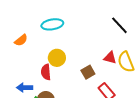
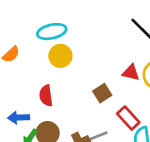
yellow circle: (57, 58) -> (60, 56), moved

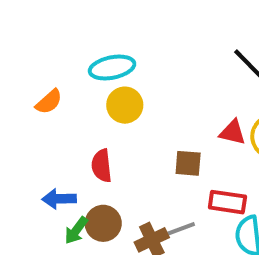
brown square: (102, 93) -> (188, 163), turned 36
red rectangle: (128, 118) -> (227, 202), turned -40

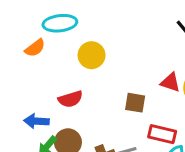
cyan ellipse: (112, 68) -> (60, 23), moved
red semicircle: (102, 166) -> (70, 99), turned -105

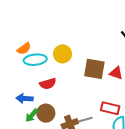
cyan ellipse: (60, 23) -> (35, 60), moved
brown square: (135, 103) -> (94, 69), moved, size x1.5

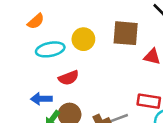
orange semicircle: (24, 49) -> (36, 21), moved
brown square: (94, 69) -> (126, 33), moved

